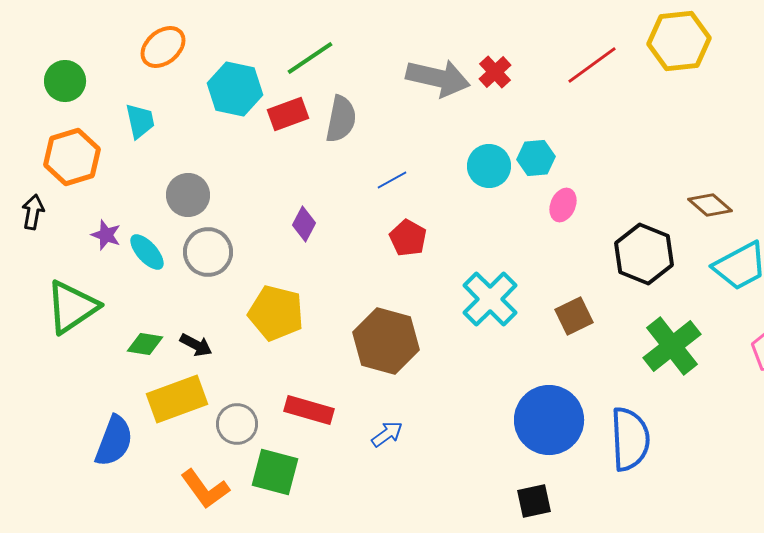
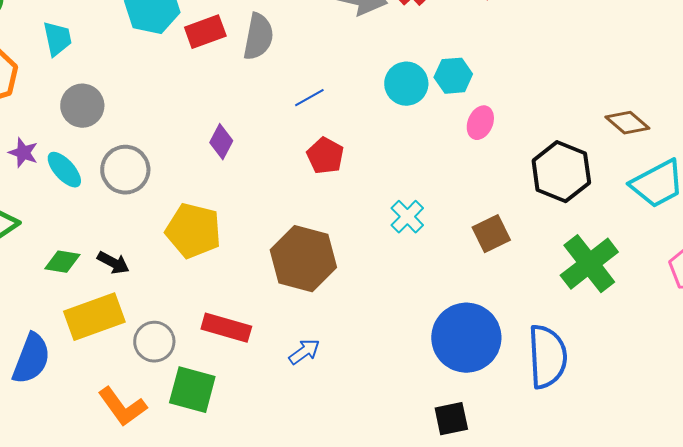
gray circle: (188, 195) -> (82, 106), moved
cyan cross: (490, 299) -> (407, 217), size x0.6

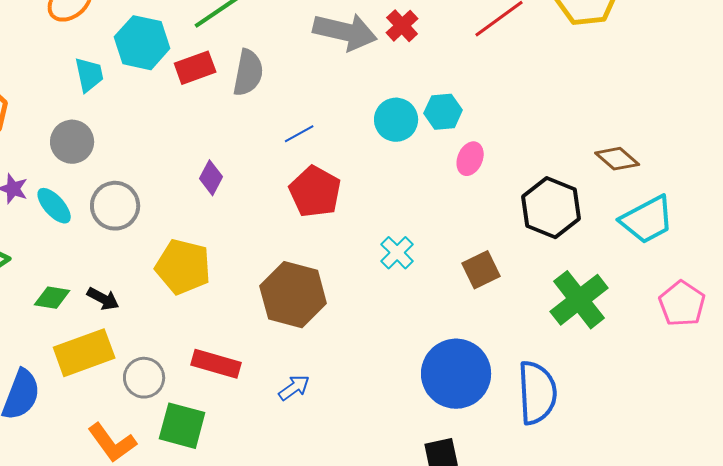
cyan trapezoid: (57, 39) -> (89, 75), moved
red pentagon: (325, 156) -> (315, 192), size x1.4

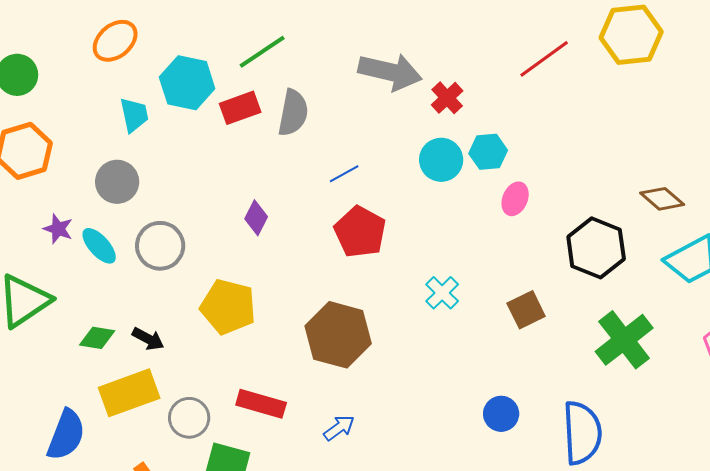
red cross: (402, 26) -> (447, 98), moved
blue circle: (456, 374) -> (501, 414), size x0.5

